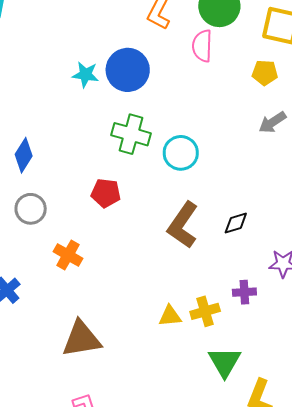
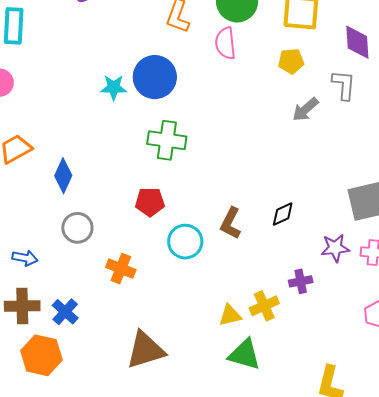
cyan circle: (181, 153) -> (185, 242), moved
brown L-shape: (183, 225) -> (231, 223), size x0.7
green triangle: (225, 362) -> (244, 355), moved, turned -36

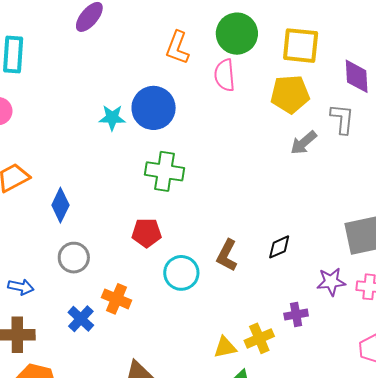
yellow pentagon: (291, 61) -> (290, 94), size x1.5
blue cross: (65, 312) -> (81, 319), moved

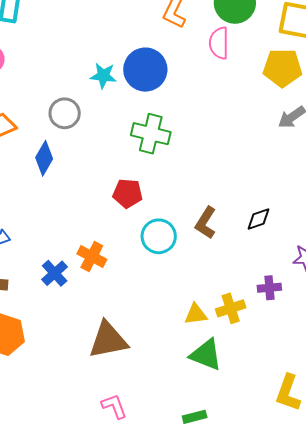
gray circle: (74, 258) -> (65, 113), moved

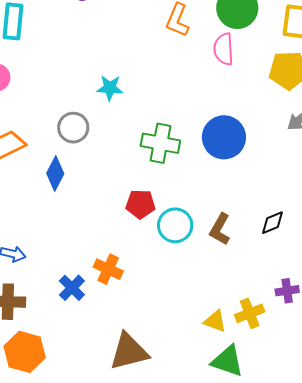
blue circle: (145, 70) -> (224, 137), moved
cyan circle: (159, 236) -> (175, 225), moved
yellow triangle: (196, 314) -> (215, 321), turned 30

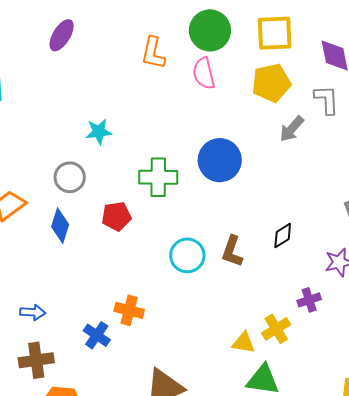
red pentagon: (140, 204) -> (116, 216), moved

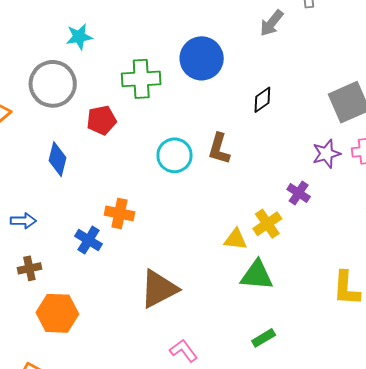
gray circle: (70, 177) -> (53, 84), size x1.5
blue diamond: (60, 226) -> (57, 159), moved
black diamond: (283, 236) -> (262, 100), moved
purple cross: (309, 300) -> (299, 193), turned -35
brown cross: (36, 360) -> (29, 268), size x0.7

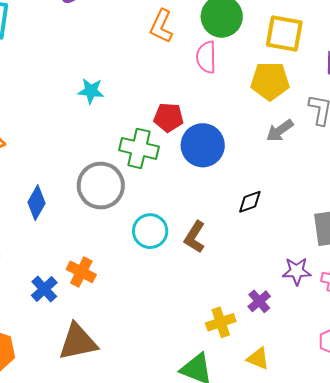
gray circle: (53, 84) -> (101, 186), moved
red pentagon: (102, 120) -> (169, 117), moved
yellow triangle: (236, 239) -> (258, 359), moved
brown triangle: (159, 289) -> (78, 342), moved

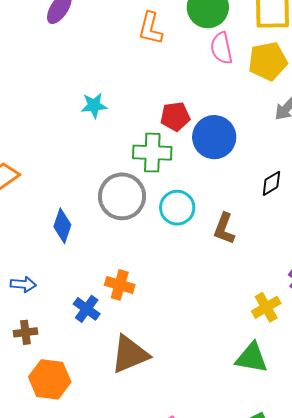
pink semicircle: (206, 57) -> (221, 48), moved
cyan circle: (150, 231) -> (177, 208), moved

